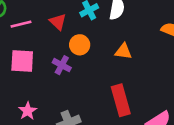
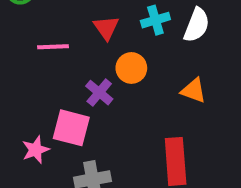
pink line: (21, 24) -> (53, 47), moved
pink square: (22, 61) -> (71, 128), moved

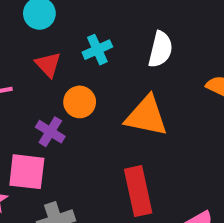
white semicircle: (197, 25) -> (160, 49), moved
orange triangle: (194, 90) -> (146, 116), size x1.6

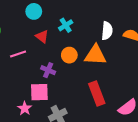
white semicircle: (160, 49) -> (107, 31), moved
orange circle: (80, 102) -> (69, 55), moved

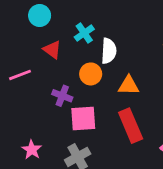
white semicircle: (107, 31) -> (109, 51), moved
orange triangle: (95, 55) -> (129, 85), moved, size x0.7
pink square: (39, 92) -> (83, 119), moved

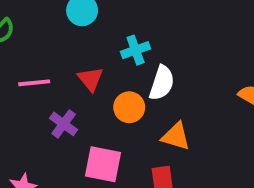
red triangle: (52, 50) -> (90, 79), moved
purple cross: (62, 96) -> (64, 124), moved

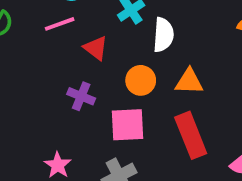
pink line: (34, 83) -> (60, 24), moved
orange circle: (129, 107) -> (141, 80), moved

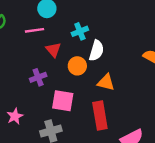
orange circle: (141, 80) -> (77, 66), moved
purple cross: (81, 96) -> (38, 77), turned 35

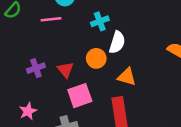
red triangle: (53, 50) -> (65, 70), moved
purple cross: (38, 77) -> (36, 68), moved
pink square: (63, 101) -> (80, 96), turned -30

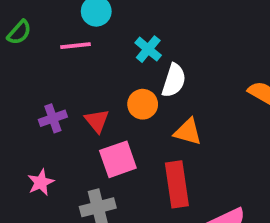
cyan cross: (100, 21) -> (148, 49), turned -30

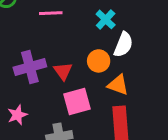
purple cross: (53, 118) -> (30, 67), size x1.5
orange triangle: (188, 132) -> (118, 85), moved

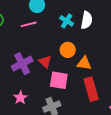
white semicircle: (123, 45) -> (87, 20), moved
pink square: (77, 101) -> (59, 80), turned 36

